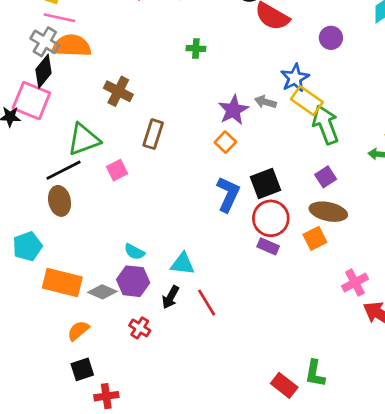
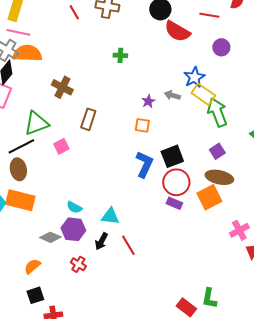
purple star: (233, 110) -> (148, 101), size x0.6
orange square: (225, 142) -> (142, 125), turned -35
orange square: (315, 238) -> (209, 197), size x1.4
orange rectangle: (62, 282) -> (20, 200), moved

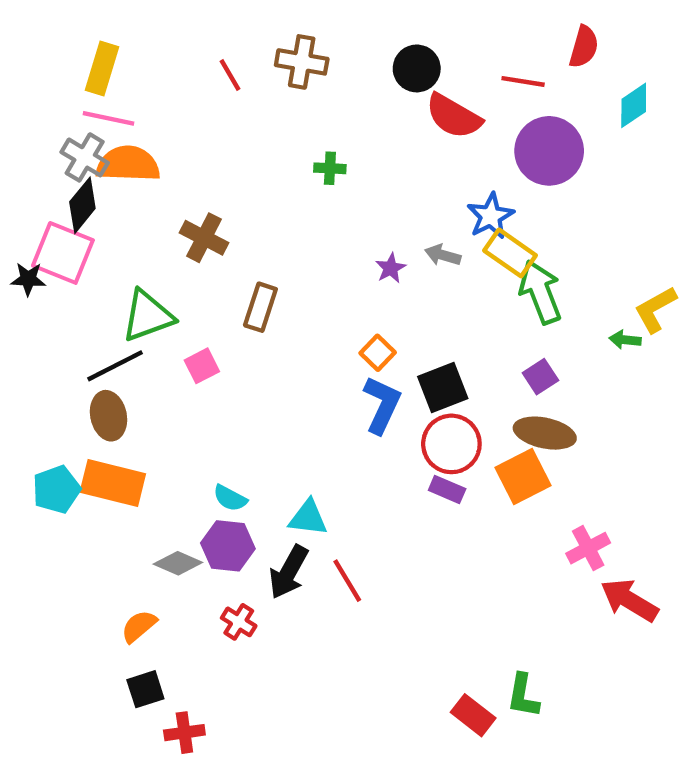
purple circle: (221, 47) -> (549, 151), size x1.8
orange square: (142, 125) -> (378, 353), moved, turned 35
black arrow: (101, 241) -> (289, 572), size x1.4

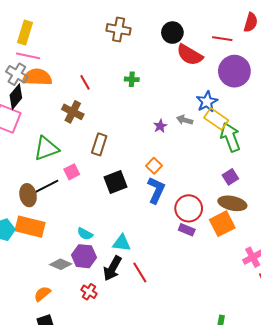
red line: (230, 75) -> (85, 82), moved
black line: (115, 366) -> (45, 187), moved
black square: (443, 387) -> (115, 182), moved

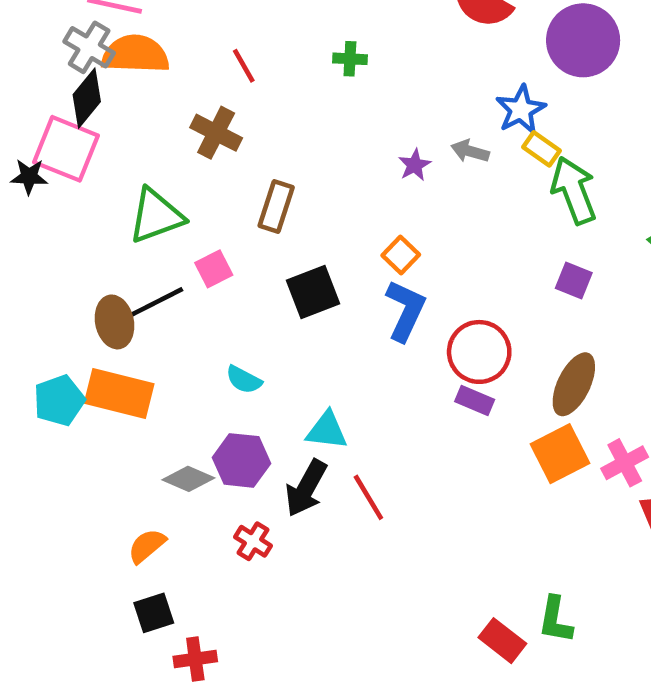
yellow rectangle: (216, 119) -> (542, 149), size x0.7
purple square: (230, 177) -> (574, 280), turned -35
brown ellipse: (232, 203) -> (574, 384), moved, turned -76
orange square: (222, 224) -> (560, 454), moved
cyan semicircle: (85, 234) -> (244, 380), moved

